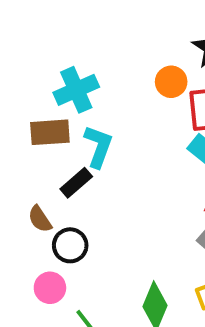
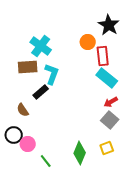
cyan cross: (76, 90) -> (41, 46), turned -30
black circle: (70, 245) -> (14, 135), moved

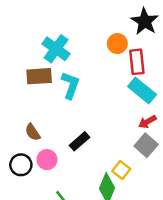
black rectangle: (41, 92) -> (80, 141), moved
pink circle: (28, 144) -> (47, 160), moved
yellow square: (107, 148) -> (121, 170), moved, turned -32

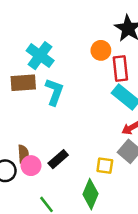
brown semicircle: (33, 132) -> (23, 154), moved, turned -150
black rectangle: (80, 141) -> (58, 159), moved
yellow square: (121, 170) -> (105, 166), moved, turned -30

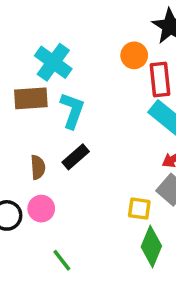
brown semicircle: (23, 154) -> (38, 167), moved
black rectangle: (58, 159) -> (76, 157), moved
green diamond: (91, 194) -> (151, 246), moved

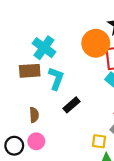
orange circle: (134, 55) -> (96, 43), size x1.6
black rectangle: (76, 157) -> (72, 105), moved

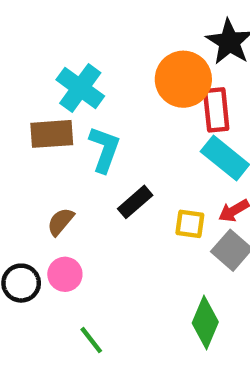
brown semicircle: (34, 115) -> (61, 222), turned -136
yellow square: (99, 141) -> (190, 224), moved

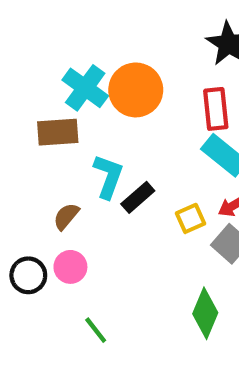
orange circle: (183, 79) -> (136, 90), moved
cyan L-shape: (104, 149) -> (108, 176), moved
yellow square: (190, 224) -> (190, 218), turned -32

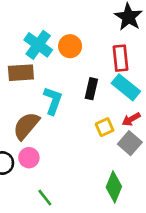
orange circle: (136, 90) -> (70, 46), size x0.7
black rectangle: (138, 197) -> (91, 89), moved, turned -36
brown semicircle: (66, 216) -> (26, 126), size x1.6

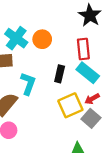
yellow square: (105, 127) -> (70, 105), size x1.6

